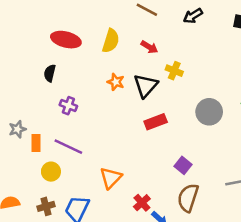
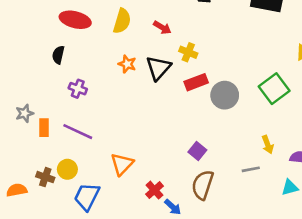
red rectangle: (156, 122) -> (196, 82), moved
yellow circle: (51, 172) -> (67, 169), moved
brown cross: (46, 206) -> (45, 177), moved, turned 35

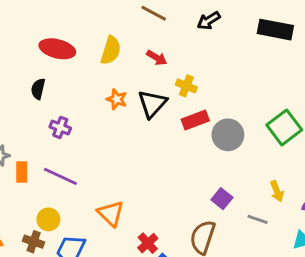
purple square: (197, 151) -> (222, 199), moved
orange triangle: (122, 164) -> (111, 213), turned -30
gray line: (251, 169) -> (258, 219), turned 30
brown cross: (45, 177) -> (34, 242), moved

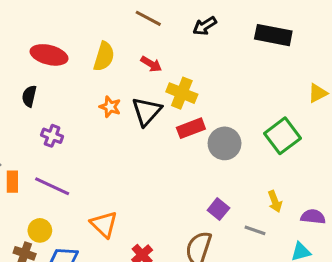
yellow cross: (186, 86) -> (182, 93), size x1.4

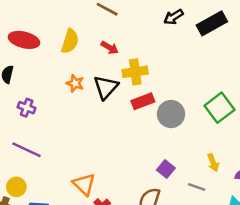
black arrow: (205, 26) -> (174, 17), moved
black rectangle: (273, 35) -> (212, 23), turned -40
yellow cross: (182, 93) -> (135, 72), turned -30
orange triangle: (104, 224) -> (84, 184), moved

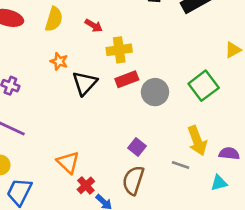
black triangle: (106, 87) -> (85, 83), moved
yellow arrow: (213, 163) -> (197, 141), size x1.6
purple square: (166, 169) -> (137, 147), moved

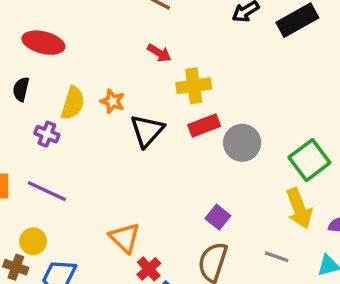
yellow semicircle: (54, 19) -> (73, 103), moved
green square: (204, 86) -> (309, 160), moved
gray line: (181, 165) -> (277, 257), moved

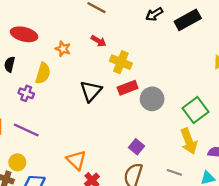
yellow cross: (194, 86) -> (121, 62), turned 30
orange star: (113, 101) -> (63, 49), moved

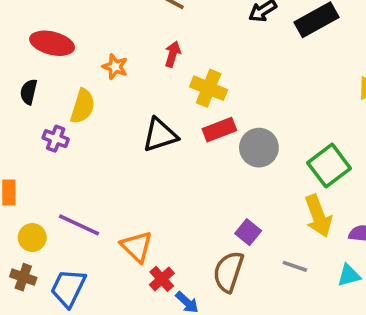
red arrow: (99, 41) -> (173, 54), turned -104
black triangle: (91, 91) -> (160, 135), turned 30
purple line: (26, 130) -> (79, 225), moved
purple square: (136, 147) -> (248, 232), moved
yellow circle: (17, 162) -> (32, 238), moved

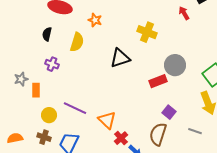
red arrow: (173, 54) -> (184, 13), moved, turned -48
red rectangle: (219, 130) -> (158, 81), moved
purple cross: (56, 139) -> (52, 64), moved

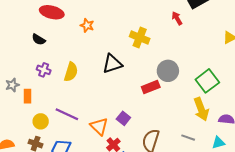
black semicircle: (47, 34) -> (39, 40), turned -72
yellow semicircle: (77, 42) -> (71, 72), moved
purple square: (169, 112) -> (123, 118), moved

